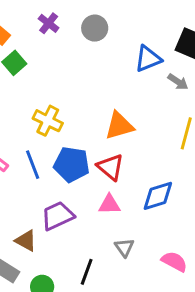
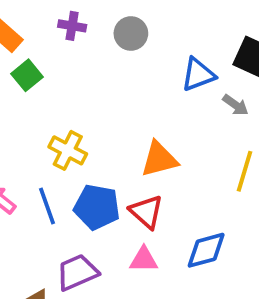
purple cross: (49, 23) -> (72, 26), turned -30

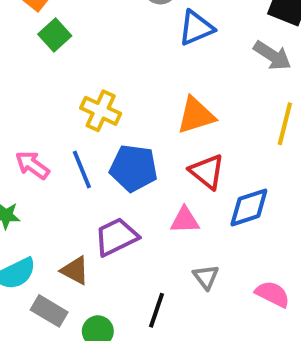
blue triangle: (198, 75) -> (196, 28), moved
gray arrow: (235, 105) -> (272, 56), size x1.4
red triangle: (146, 212) -> (207, 172), moved

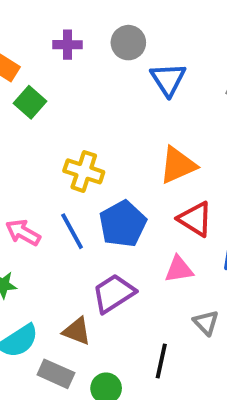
blue triangle: (196, 28) -> (168, 79), turned -33
blue pentagon: (134, 168) -> (123, 224), turned -30

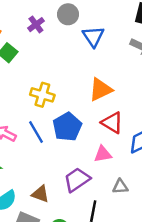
purple cross: (68, 45) -> (36, 25), moved, turned -35
purple trapezoid: (114, 293) -> (77, 180), moved
gray triangle: (206, 323) -> (120, 187), turned -49

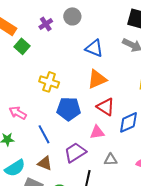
blue triangle: (93, 36) -> (94, 48), moved, turned -36
blue pentagon: (67, 127) -> (69, 109), turned 30
blue line: (36, 132) -> (44, 134), moved

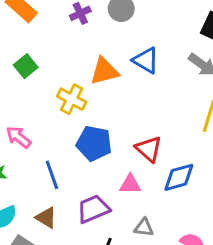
green square: (22, 46) -> (26, 66), moved
orange triangle: (97, 79) -> (104, 71), moved

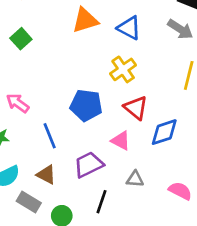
orange triangle: (104, 71) -> (85, 20), moved
yellow cross: (72, 99) -> (123, 69), moved, turned 30
pink triangle: (130, 184) -> (121, 141), turned 30

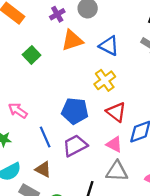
green square: (21, 39) -> (32, 55), moved
pink triangle: (121, 141) -> (114, 144), moved
purple trapezoid: (89, 165) -> (75, 146), moved
gray triangle: (135, 179) -> (117, 171), size x1.5

